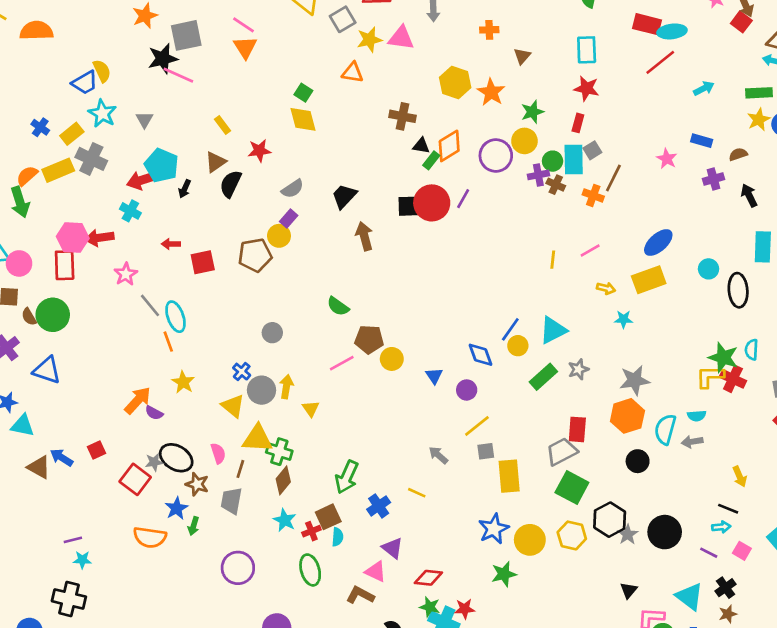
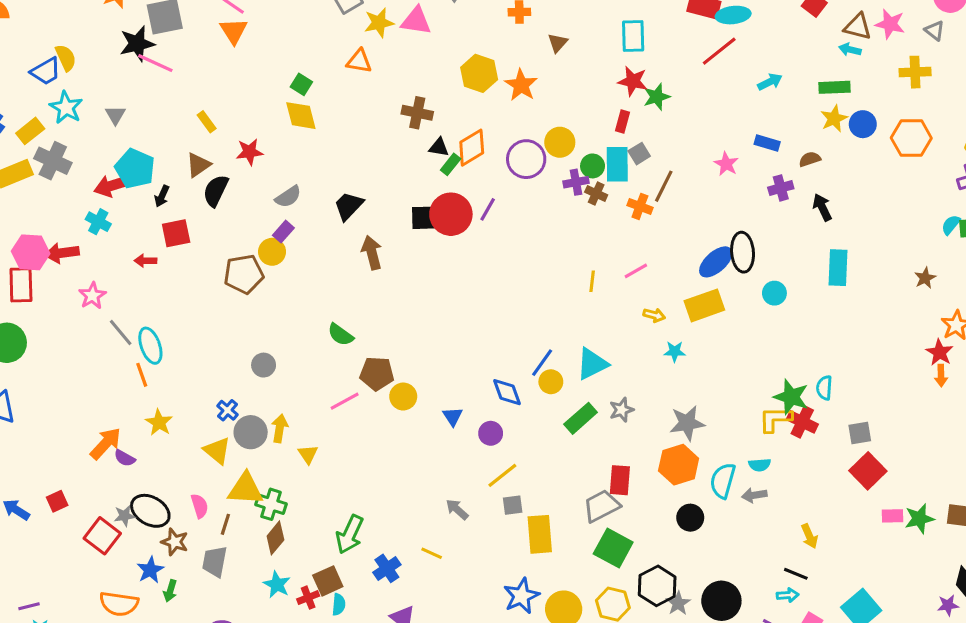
green star: (532, 112) -> (657, 97), moved
red square: (203, 262) -> (176, 233), moved
black ellipse: (738, 290) -> (743, 252), moved

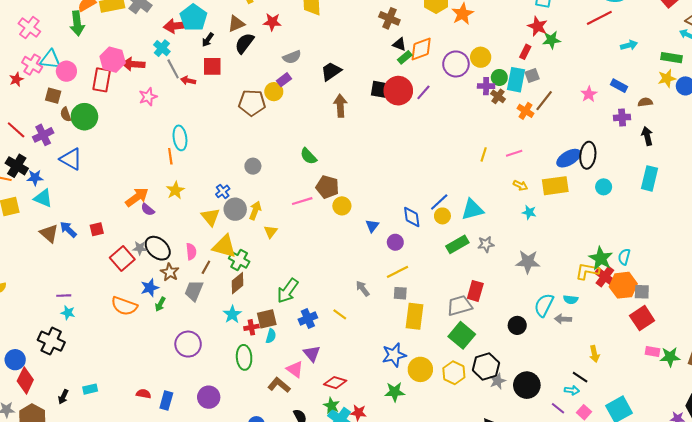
gray line: (121, 332) -> (173, 69), moved
orange hexagon: (679, 465) -> (623, 285), moved

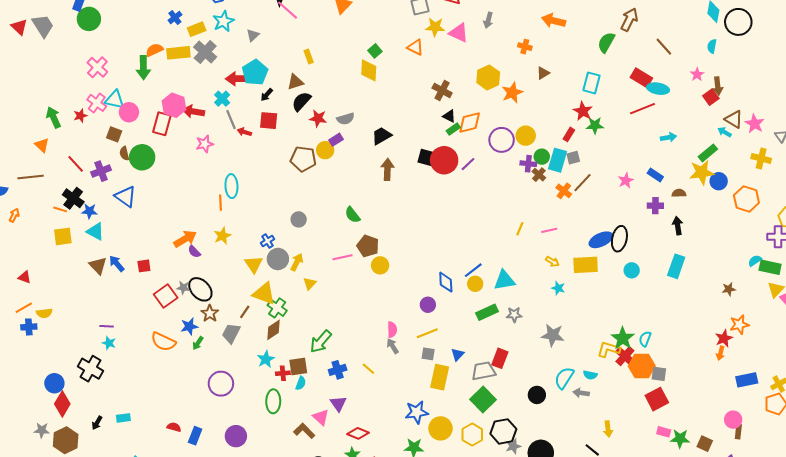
red star: (272, 22) -> (318, 118), moved
green rectangle: (671, 58) -> (708, 153), turned -54
yellow star: (667, 78) -> (702, 172), size x1.4
blue triangle: (372, 226) -> (458, 355), moved
pink semicircle: (191, 252) -> (392, 330), moved

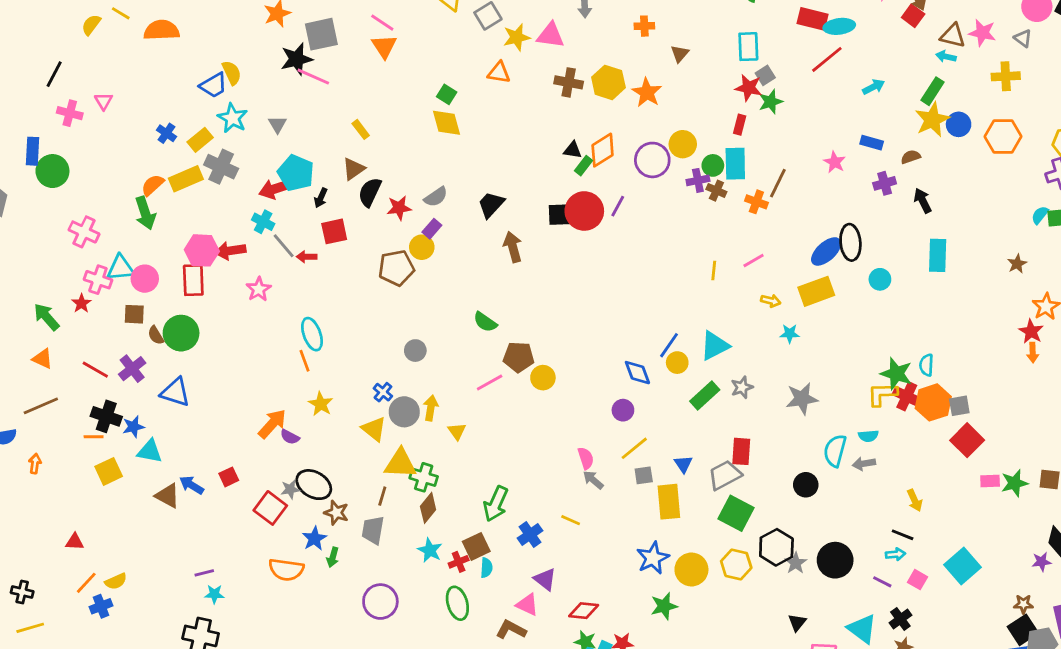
brown cross: (442, 90) -> (569, 82), moved
gray square: (573, 158) -> (765, 75), moved

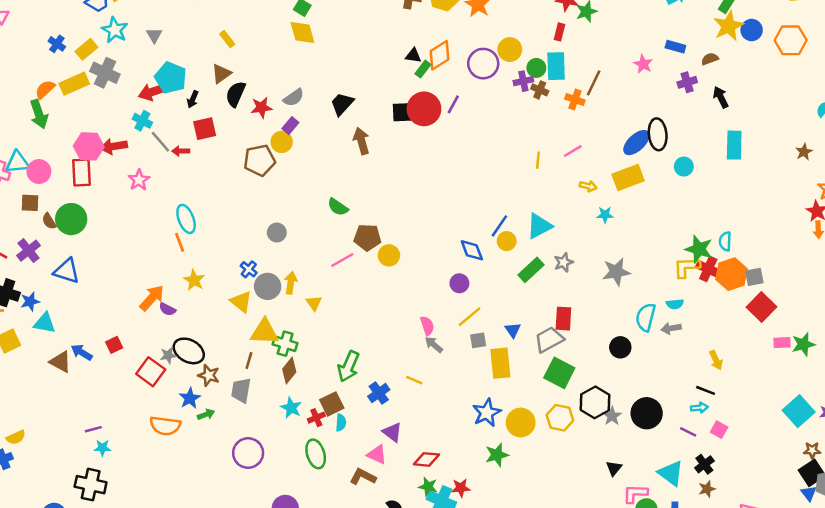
green arrow: (333, 557) -> (206, 414), turned -126
cyan square: (962, 566) -> (799, 411), moved

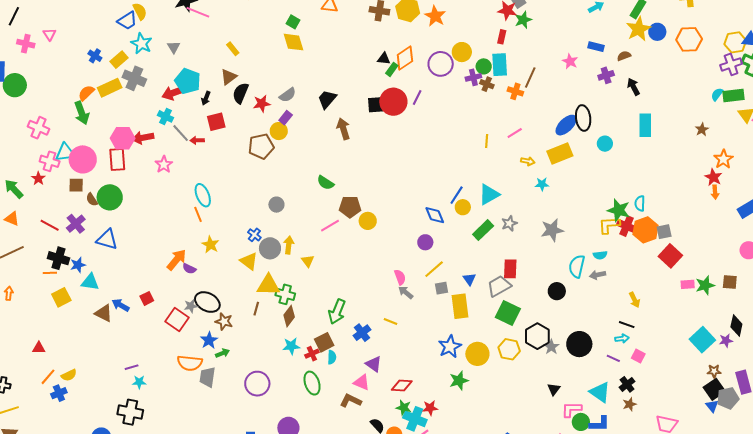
pink circle: (39, 172) -> (83, 159), size x1.4
gray trapezoid: (241, 390) -> (207, 377), moved
cyan star: (291, 408) -> (291, 346), turned -30

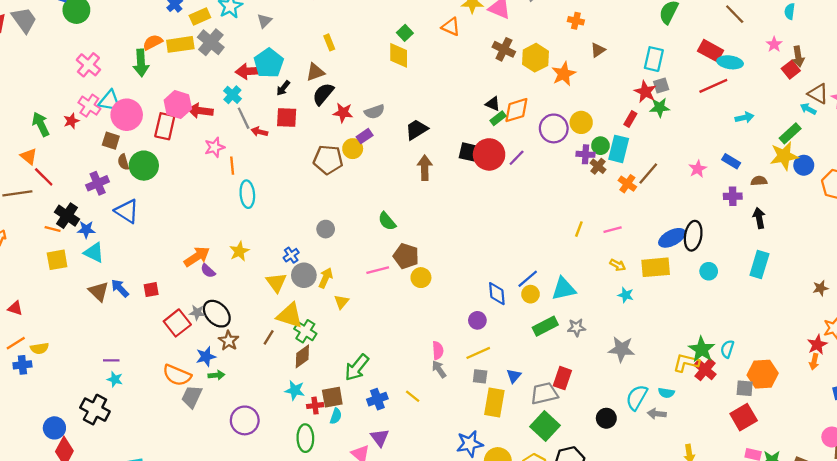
orange line: (198, 214) -> (232, 166), moved
red line: (50, 225) -> (44, 177), moved
orange hexagon: (645, 230) -> (763, 374), moved

